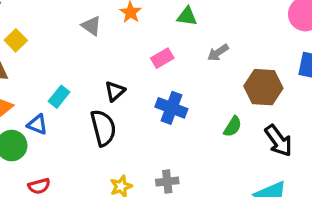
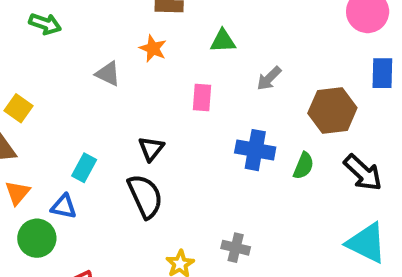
pink rectangle: (162, 58) -> (202, 97), turned -45
blue cross: (171, 108) -> (255, 150), moved
gray cross: (167, 182) -> (236, 248), turned 30

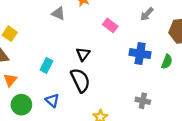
pink rectangle: (202, 97) -> (110, 25), turned -56
blue triangle: (64, 207) -> (52, 100), moved, turned 32
gray cross: (236, 248) -> (143, 101), moved

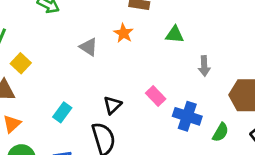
gray arrow: (147, 14) -> (204, 66), turned -56
pink rectangle: (110, 25) -> (156, 96), moved

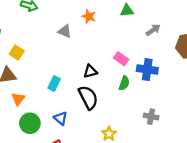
gray arrow: (204, 66) -> (153, 30), turned -112
black triangle: (112, 105) -> (90, 71), turned 40
green semicircle: (221, 132) -> (124, 83), moved

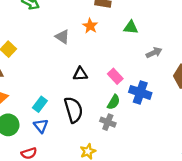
black triangle: (90, 71) -> (80, 74), moved
cyan rectangle: (54, 83) -> (40, 104), moved
gray cross: (151, 117) -> (108, 122), moved

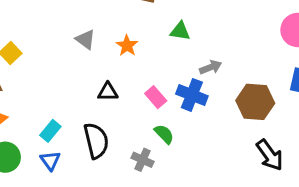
orange star: (90, 26) -> (127, 46), moved
blue cross: (140, 92) -> (192, 95), moved
green semicircle: (114, 102) -> (164, 134), moved, turned -77

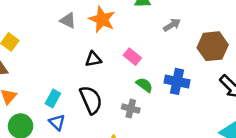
orange star: (127, 46) -> (102, 19), size x1.5
blue cross: (192, 95) -> (177, 81), moved

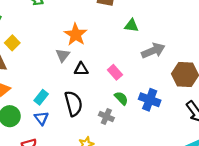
orange star: (102, 19) -> (76, 35), moved
gray triangle: (68, 20) -> (63, 55), moved, turned 32
gray arrow: (172, 25) -> (153, 51), size x1.5

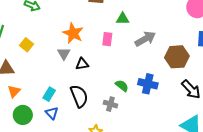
yellow square: (12, 43) -> (26, 45), moved
pink rectangle: (115, 72) -> (107, 39), moved, turned 56

